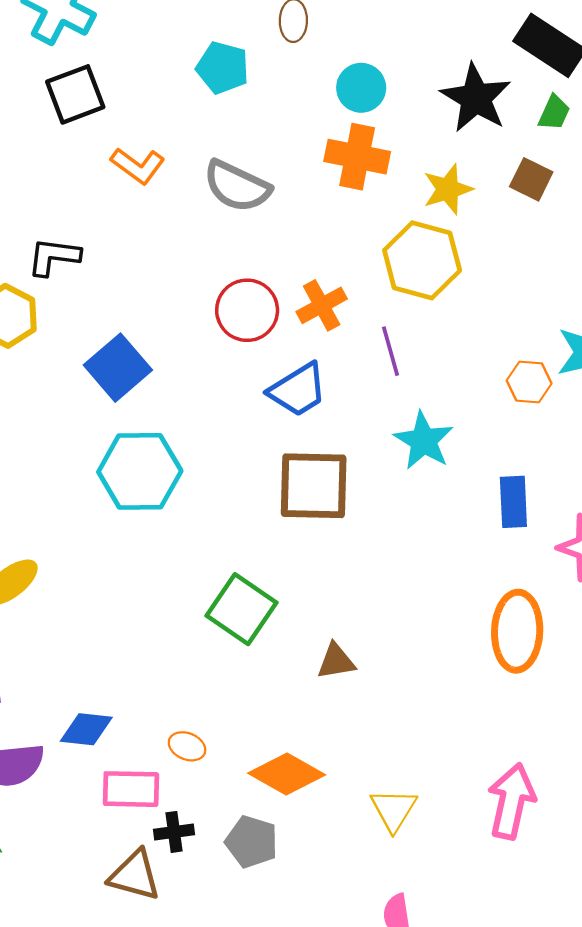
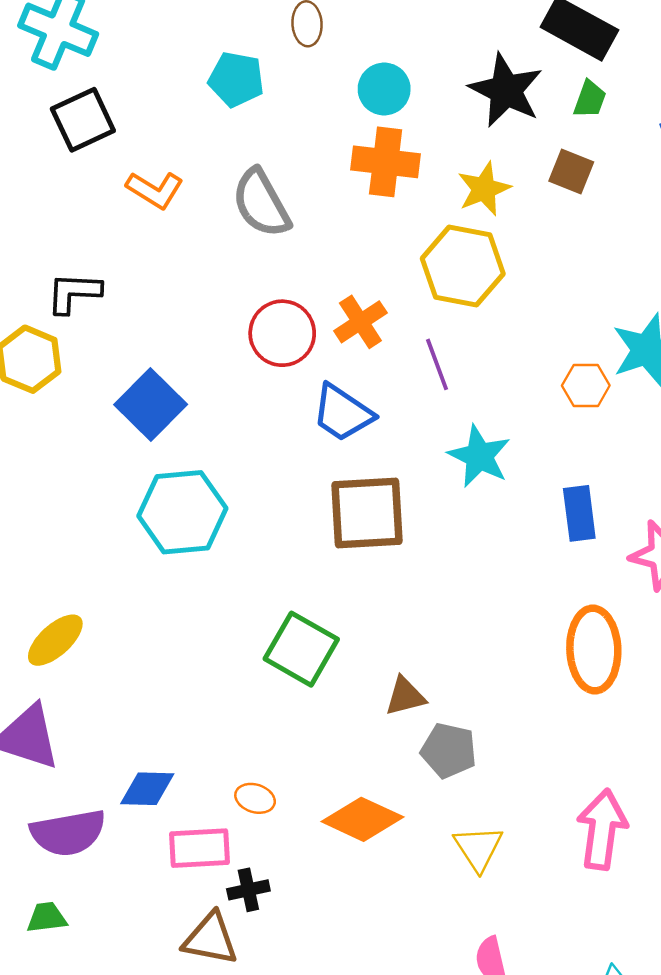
gray semicircle: (237, 186) -> (261, 203), turned 40
blue trapezoid: (298, 390) -> (343, 413), turned 70
gray pentagon: (252, 842) -> (449, 750), moved

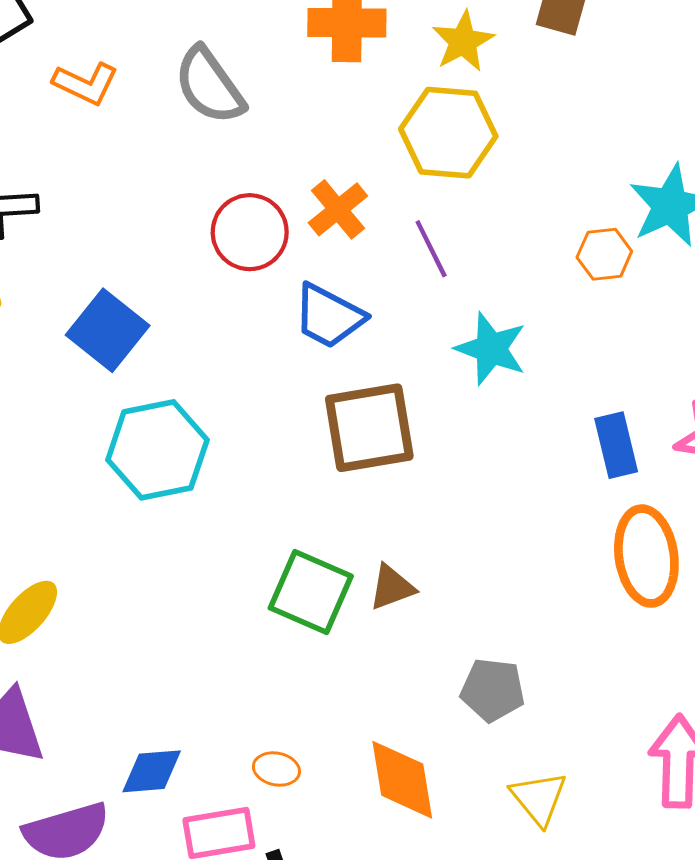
blue rectangle: (579, 513) -> (616, 445), moved
brown triangle: (405, 696) -> (392, 587), moved
orange diamond: (362, 819) -> (402, 780), turned 62

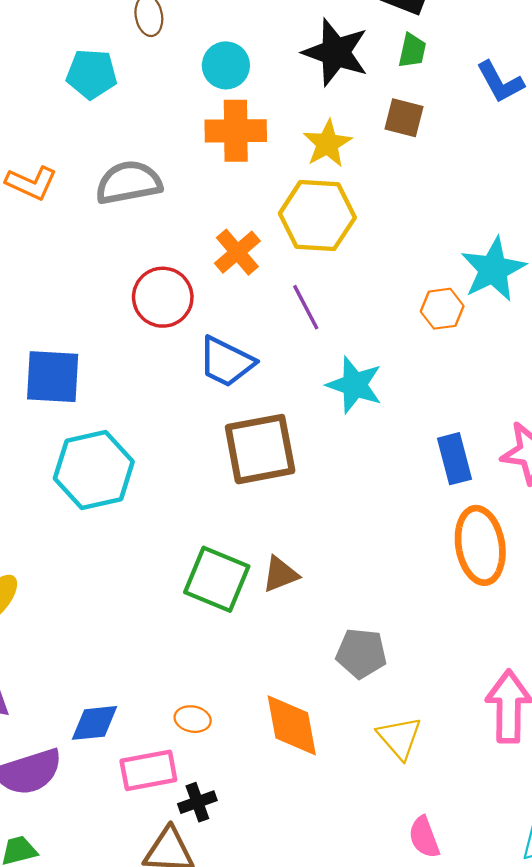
gray semicircle: (209, 86) -> (129, 183), turned 116
orange cross: (338, 209) -> (237, 252), moved
blue square: (108, 330) -> (53, 377), turned -34

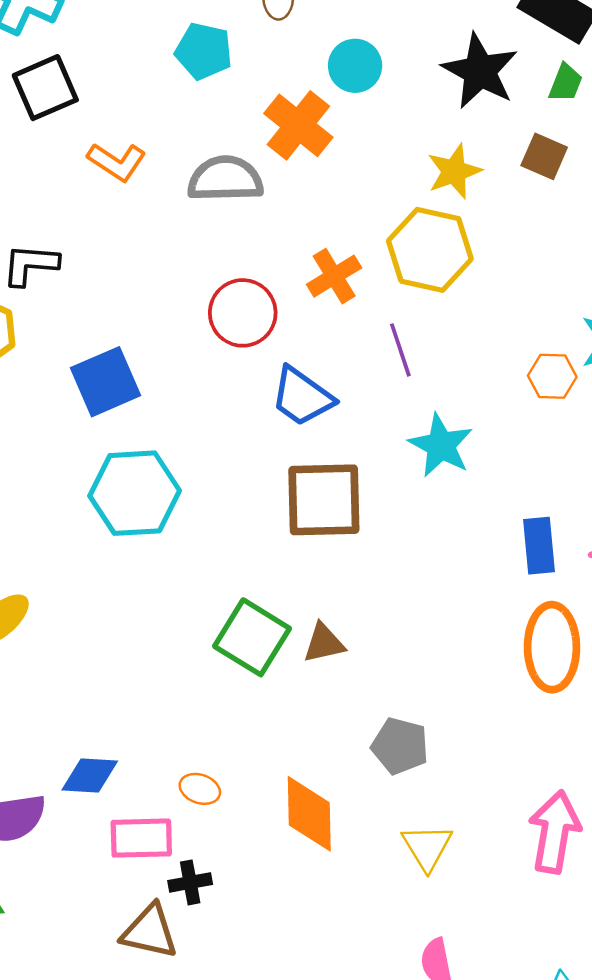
orange cross: (236, 131) -> (298, 125), moved, turned 30
blue square: (53, 377) -> (105, 382), turned -36

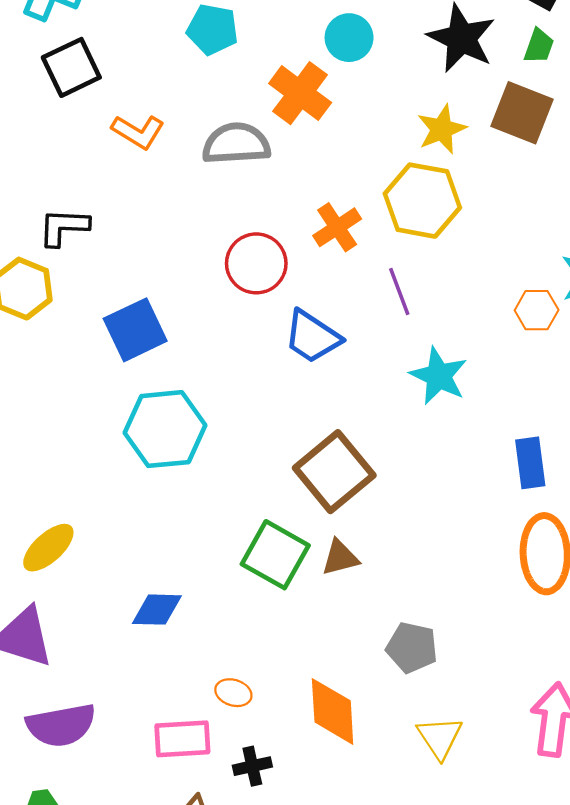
brown square: (544, 156) -> (522, 113), size x1.5
brown square: (324, 500) -> (334, 472), moved, turned -36
blue diamond: (90, 775) -> (157, 610), moved
black cross: (190, 882) -> (252, 766), moved

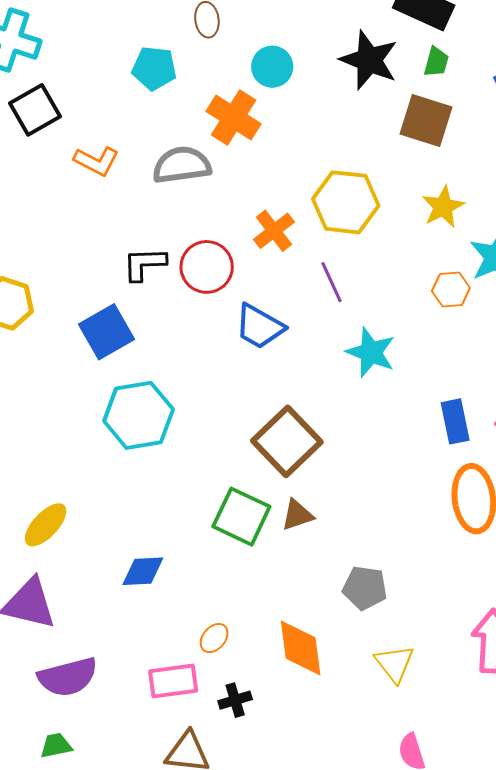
yellow star: (442, 129) -> (443, 207), moved
black L-shape: (64, 227) -> (144, 264), moved
orange ellipse: (233, 693) -> (214, 638), turned -64

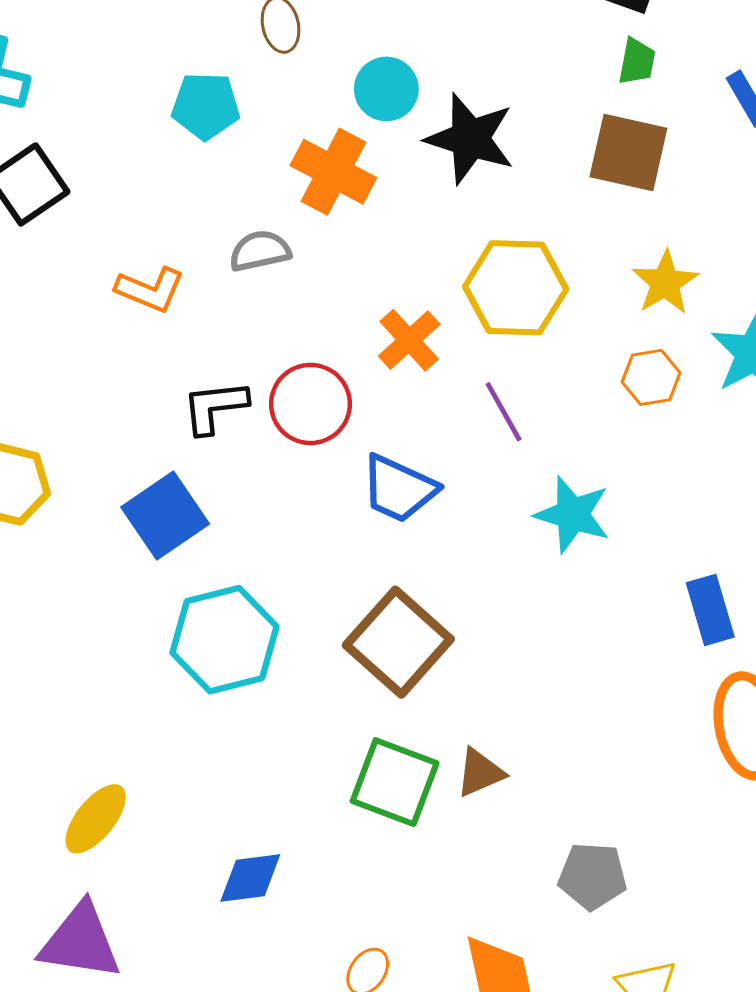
black star: (369, 60) -> (470, 139), moved
orange L-shape: (96, 161) -> (150, 290), moved
gray semicircle: (182, 165) -> (260, 251), size x0.7
orange hexagon: (451, 289) -> (651, 377), moved
brown square: (287, 441) -> (398, 642), moved

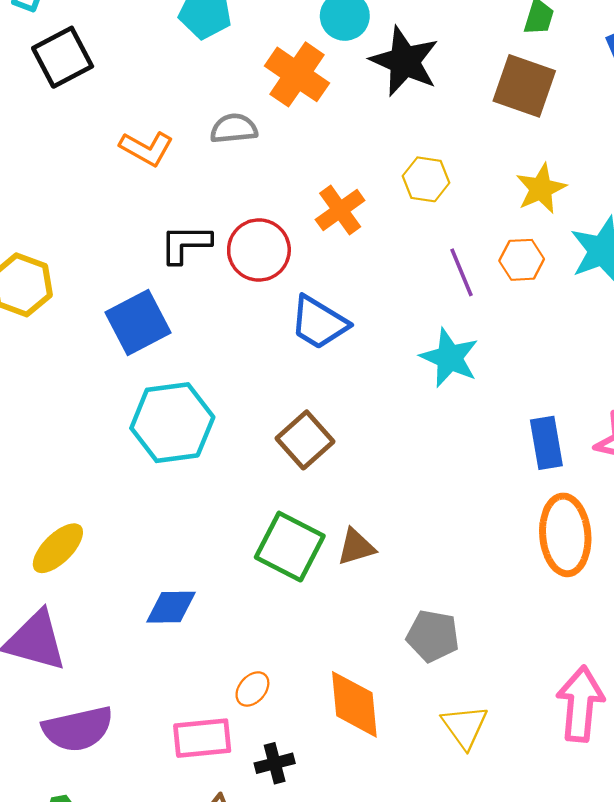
yellow hexagon: (516, 288) -> (426, 179), size x0.6
purple line: (504, 412) -> (461, 272), moved
brown square: (398, 642) -> (305, 440), size x0.7

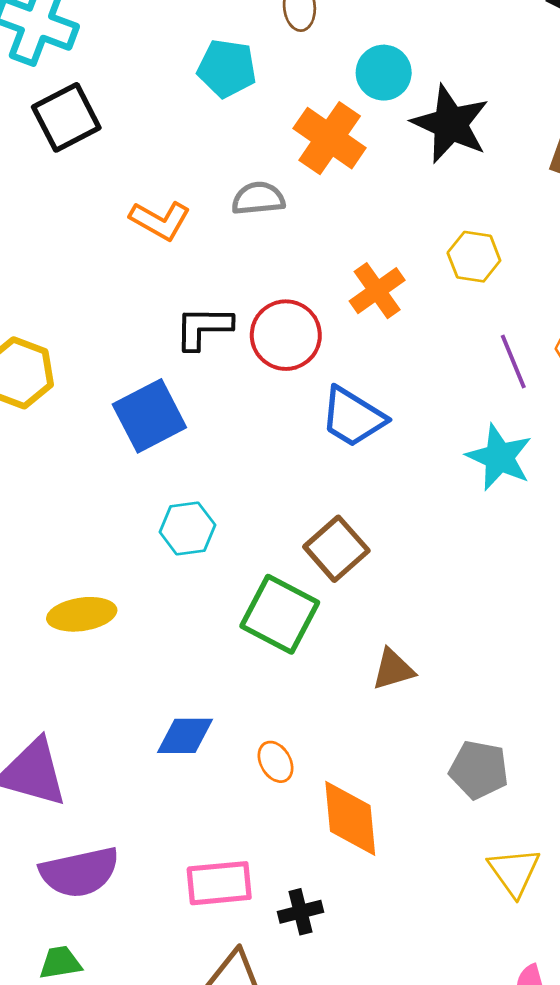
cyan hexagon: (172, 423) -> (187, 529), size x0.6
green square: (290, 547) -> (280, 614), moved
yellow ellipse: (58, 548) -> (82, 614), moved, turned 36
orange ellipse: (252, 689) -> (275, 762), moved, turned -72
orange diamond: (354, 704) -> (350, 818), moved

